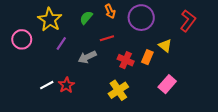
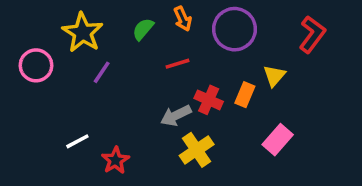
yellow triangle: (165, 46) -> (274, 76), turned 32
gray arrow: (87, 57) -> (176, 115), moved
red star: (66, 85) -> (115, 160), moved

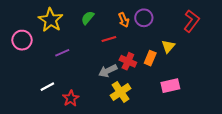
orange arrow: (183, 19) -> (124, 20), moved
purple circle: (235, 29) -> (144, 18), size x0.7
purple line: (102, 72) -> (62, 53), moved, turned 32
pink rectangle: (278, 140) -> (170, 86), turned 36

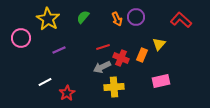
red L-shape: (192, 21) -> (181, 20), turned -85
red line: (109, 39) -> (103, 47), moved
yellow cross: (121, 92) -> (114, 87), turned 30

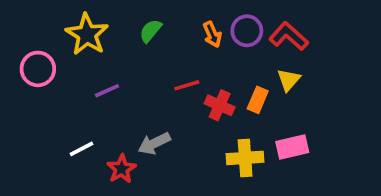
red L-shape: (181, 20) -> (289, 36), moved
gray arrow: (102, 67) -> (154, 143), moved
yellow cross: (114, 87) -> (245, 158), moved

